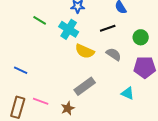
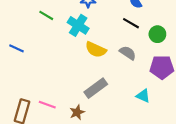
black line: (108, 28) -> (131, 23), moved, turned 49
blue line: (21, 70) -> (17, 48), moved

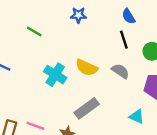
black line: (131, 23) -> (124, 40), turned 42
cyan cross: (78, 25) -> (55, 75), moved

